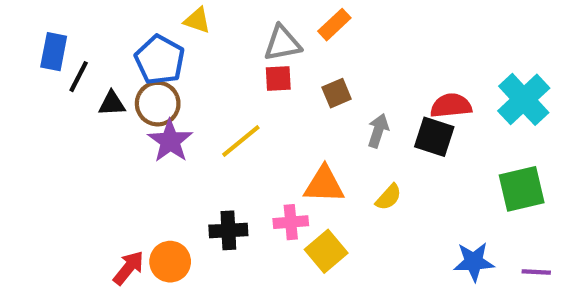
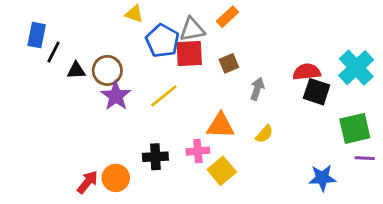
blue pentagon: (160, 60) -> (162, 41), moved
red square: (278, 79) -> (189, 53), size x1.5
black square: (434, 137) -> (317, 92), moved
purple line: (536, 272) -> (365, 158), moved

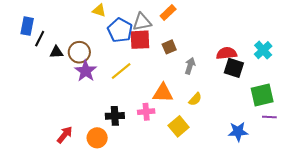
cyan cross: (356, 68) -> (263, 50), size x0.7
yellow square: (222, 171) -> (179, 126), moved
orange circle: (116, 178) -> (97, 138), moved

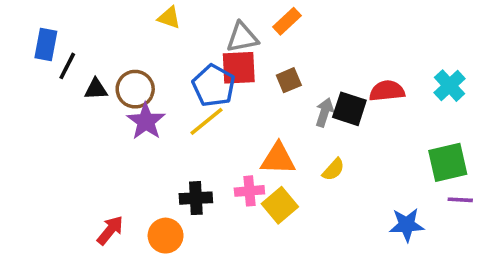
blue pentagon: (120, 30) -> (214, 86), moved
black square: (234, 68) -> (349, 109), moved
yellow square: (179, 126) -> (280, 205), moved

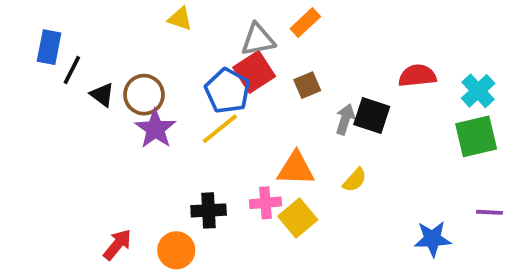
red square: (239, 68) -> (254, 72), turned -30
black triangle: (96, 89) -> (102, 95), turned 40
red semicircle: (387, 91) -> (417, 76), moved
green square: (448, 162) -> (476, 136), moved

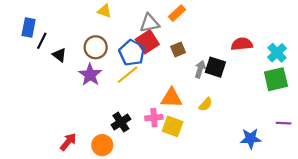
brown circle: (144, 95) -> (96, 47), moved
black cross: (209, 210) -> (121, 122), turned -30
yellow square: (298, 218) -> (173, 126), turned -30

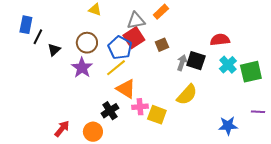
cyan cross: (277, 53) -> (228, 65), moved
black triangle: (59, 55) -> (54, 50), turned 40
orange triangle: (171, 98) -> (126, 89), moved, turned 30
yellow semicircle: (206, 104) -> (187, 95), size x1.6

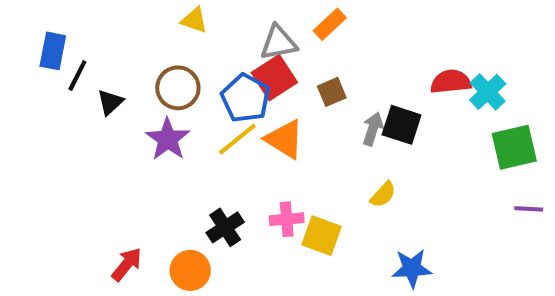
cyan cross: (228, 65) -> (488, 92), moved
orange triangle: (126, 89) -> (285, 139), moved
yellow semicircle: (187, 95) -> (383, 195), size x0.6
purple line: (258, 112) -> (529, 209), moved
blue star: (228, 126) -> (412, 268), moved

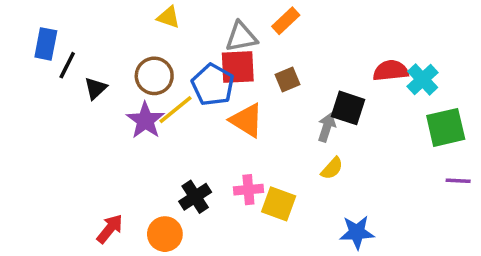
red square: (274, 78) -> (238, 67), turned 30
gray arrow: (373, 129) -> (327, 127), moved
yellow line: (237, 139) -> (176, 110), moved

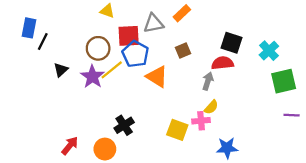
red square: (238, 67) -> (129, 36), moved
red semicircle: (391, 71) -> (223, 63), moved
black triangle: (96, 88) -> (61, 70), moved
black square: (348, 108) -> (232, 43), moved
pink cross: (248, 190) -> (201, 121), moved

